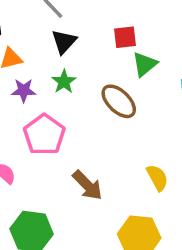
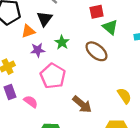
black triangle: (64, 42) -> (45, 19), moved
green triangle: (145, 64) -> (110, 27), turned -35

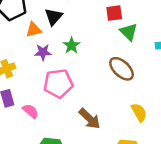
brown ellipse: (96, 51) -> (122, 69), moved
pink pentagon: (53, 76) -> (58, 83), turned 30

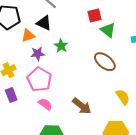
black triangle: (54, 17) -> (44, 23), turned -42
pink pentagon: (58, 83) -> (39, 80), moved, turned -30
pink semicircle: (30, 111) -> (45, 104), moved

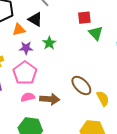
brown ellipse: (105, 62) -> (81, 86), moved
pink semicircle: (45, 104) -> (28, 97), turned -56
brown arrow: (82, 106) -> (50, 99), moved, turned -42

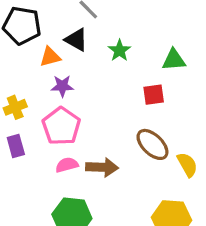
red square: (84, 18) -> (154, 95), moved
green triangle: (96, 33) -> (174, 60), turned -49
green star: (49, 43) -> (119, 50), moved

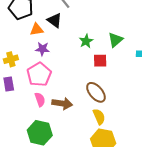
green star: (119, 50) -> (86, 41), moved
green triangle: (174, 60) -> (115, 40), turned -42
pink semicircle: (67, 165) -> (40, 100), turned 80
yellow semicircle: (187, 165) -> (99, 117), moved

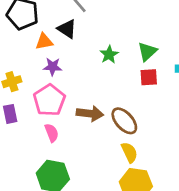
red square: (100, 61) -> (149, 77), moved
brown arrow: (62, 103) -> (90, 113), moved

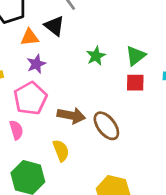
purple star: (53, 67) -> (36, 64), turned -30
pink semicircle: (52, 133) -> (16, 130), moved
yellow semicircle: (129, 152) -> (61, 151), moved

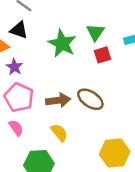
green star: (96, 56) -> (62, 44), size x1.6

